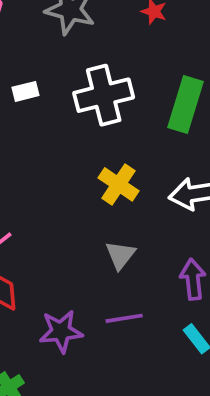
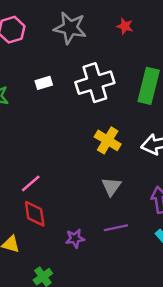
purple star: (61, 331) -> (75, 238), size x0.7

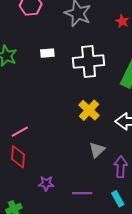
gray triangle: (111, 187) -> (97, 150), moved
purple line: (116, 228) -> (82, 193), moved

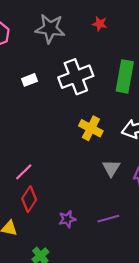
red diamond: (18, 157) -> (29, 199), turned 45

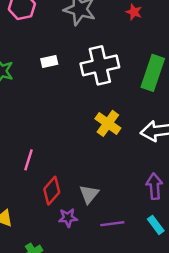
gray triangle: (111, 168) -> (89, 194), moved
pink line: (24, 172) -> (28, 160), turned -36
red diamond: (29, 199) -> (52, 191), moved

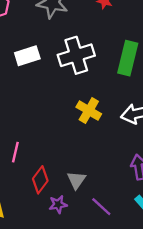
white rectangle: (49, 62) -> (27, 56), size x1.5
purple line: (112, 224) -> (101, 207), turned 55

